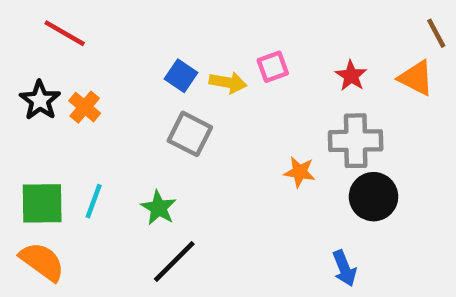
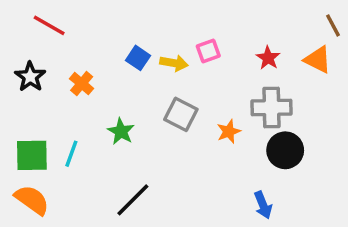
orange cross: (85, 107) -> (82, 84), moved
gray square: (190, 134) -> (181, 114), moved
orange star: (300, 172) -> (229, 131), turned -30
green star: (159, 208) -> (121, 131), moved

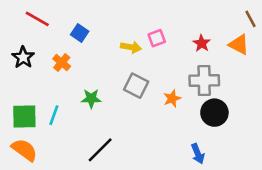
blue square: (138, 58) -> (80, 33), moved
green star: (121, 131) -> (91, 98), turned -30

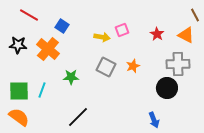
black star: (23, 57) -> (18, 45), turned -30
orange cross: (62, 63) -> (48, 49), size x1.6
gray cross: (204, 81) -> (178, 64), moved
orange star: (172, 98) -> (133, 66), moved

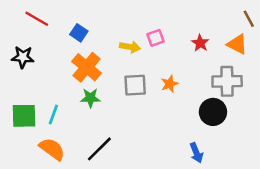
orange cross: (48, 49) -> (87, 67), moved
gray square: (106, 67) -> (135, 85), turned -30
orange semicircle: (19, 117) -> (52, 149), moved

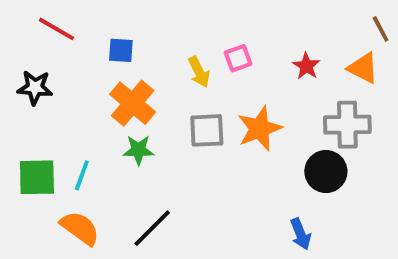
blue square: (79, 33) -> (121, 50), turned -30
yellow arrow: (130, 47) -> (199, 72), turned 54
orange star: (170, 84) -> (260, 129), size x1.6

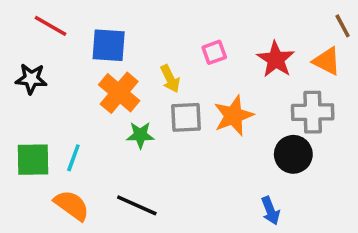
blue square: (121, 50) -> (109, 45), size x1.5
red star: (306, 66) -> (276, 59), size x1.5
yellow arrow: (199, 72) -> (170, 79), moved
green star: (138, 150) -> (140, 135), moved
black line: (152, 228) -> (137, 205), turned 69

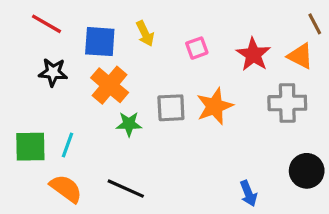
black star: (31, 79) -> (53, 72), moved
yellow arrow: (170, 79) -> (145, 33), moved
black circle: (293, 154) -> (307, 171), moved

